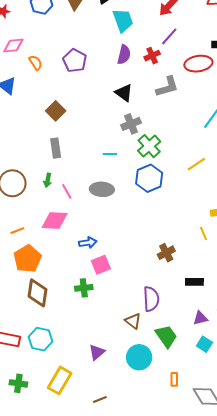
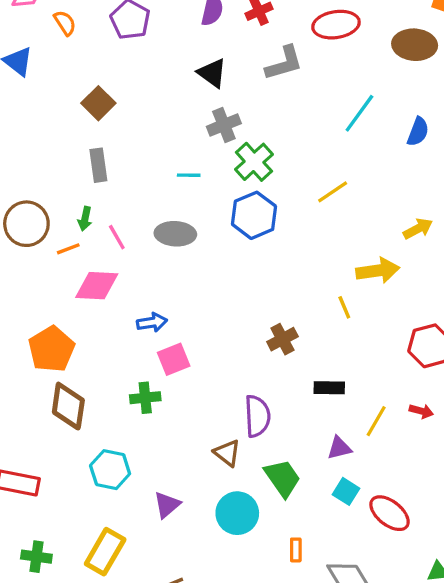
orange line: (17, 231) -> (68, 249), moved
cyan hexagon: (41, 339) -> (110, 470), moved

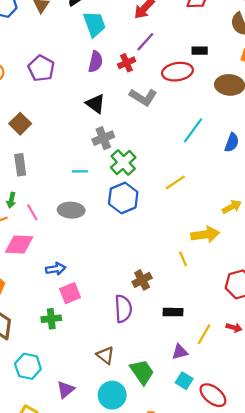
gray L-shape: (284, 63) -> (143, 97), turned 48
purple semicircle: (257, 416) -> (123, 309), moved

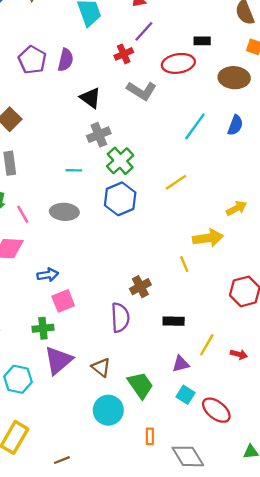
purple semicircle: (96, 62) -> (66, 60), moved
blue semicircle: (232, 143) -> (235, 125), moved
red arrow: (234, 328) -> (239, 354), moved
purple triangle: (66, 390) -> (58, 360), moved, size x1.5

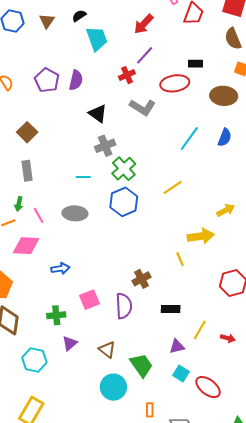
pink square: (63, 301) -> (89, 300), moved
purple triangle: (58, 360) -> (70, 343), size x0.6

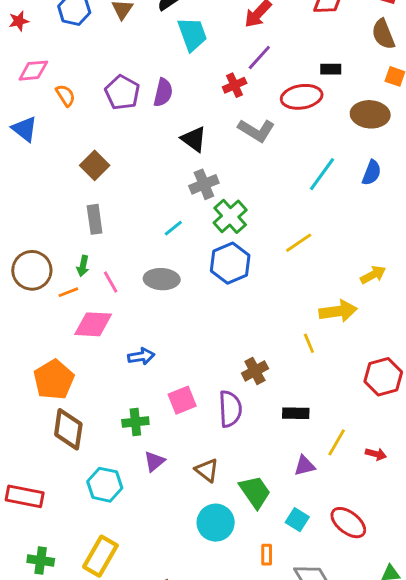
cyan line: (83, 177) -> (173, 228), turned -40
cyan square: (181, 373) -> (297, 520), moved

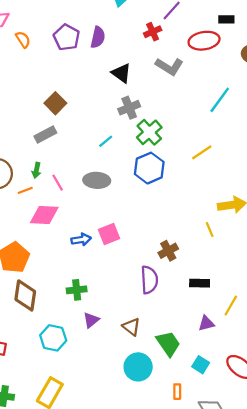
brown square: (95, 165) -> (55, 103), moved
gray rectangle: (95, 219) -> (45, 135), turned 70
pink square: (182, 400) -> (109, 234), moved

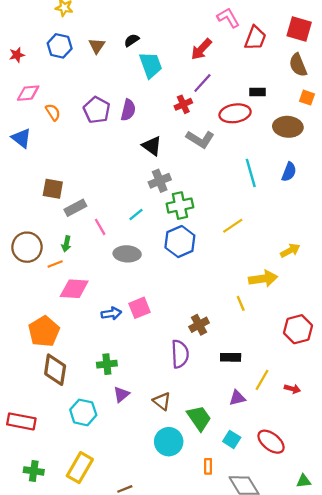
cyan line: (220, 100) -> (251, 173), turned -52
brown square: (55, 103) -> (53, 189), moved, turned -35
green cross: (149, 132) -> (180, 206), turned 30
pink line: (58, 183) -> (100, 227), moved

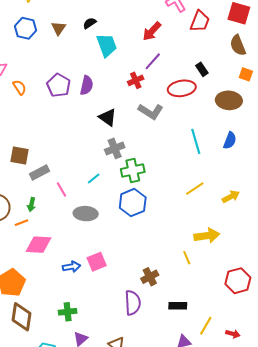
black rectangle: (258, 92) -> (202, 69), turned 56
yellow line: (233, 226) -> (195, 189), moved
yellow arrow: (290, 251) -> (231, 197), moved

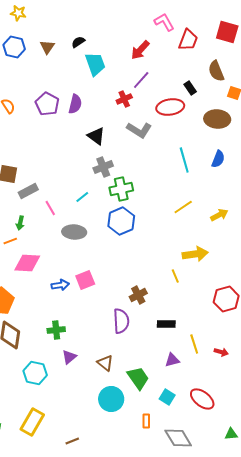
brown semicircle: (238, 45) -> (216, 71), moved
yellow line: (206, 326) -> (194, 344), turned -48

